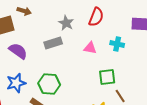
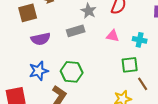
cyan cross: (117, 44) -> (140, 40), moved
purple semicircle: (18, 51) -> (41, 39), turned 132

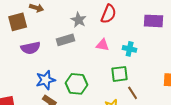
blue star: (39, 71) -> (46, 80), moved
green hexagon: (72, 72) -> (77, 84), moved

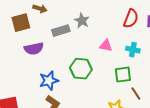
red semicircle: (109, 14) -> (131, 19), moved
gray rectangle: (66, 40) -> (61, 31), moved
green hexagon: (77, 84) -> (81, 69), moved

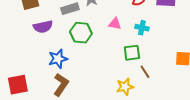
green hexagon: (81, 69) -> (81, 33), moved

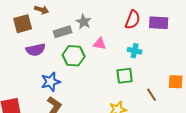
pink triangle: (115, 24) -> (100, 44), moved
brown line: (145, 72) -> (152, 95), moved

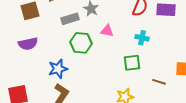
purple semicircle: (36, 50) -> (28, 44), moved
brown line: (152, 95) -> (159, 82), turned -40

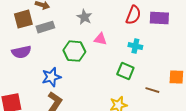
gray rectangle: (70, 19) -> (45, 27), moved
green square: (132, 63) -> (125, 71), turned 30

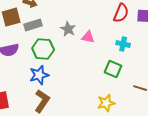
gray star: (84, 17) -> (68, 29), moved
green hexagon: (74, 51) -> (43, 49), moved

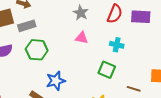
gray star: (68, 29) -> (81, 13), moved
blue star: (39, 75) -> (56, 81), moved

